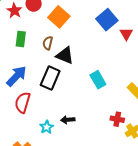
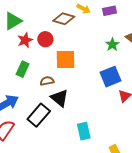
orange square: (59, 17) -> (66, 60), turned 30
brown semicircle: (48, 43) -> (47, 81), turned 48

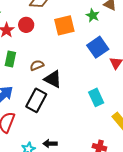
orange square: (66, 60) -> (64, 25), moved
cyan rectangle: (84, 131) -> (96, 97), moved

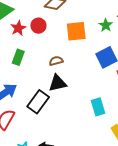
brown semicircle: (37, 65) -> (56, 61), moved
black triangle: (53, 79) -> (58, 83), turned -48

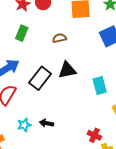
black triangle: (58, 83) -> (67, 70), moved

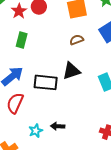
brown semicircle: (59, 38) -> (77, 40), moved
black rectangle: (40, 78) -> (46, 82), turned 65

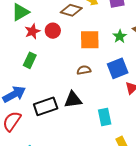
black rectangle: (46, 82) -> (46, 106), turned -35

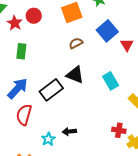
black triangle: (73, 100) -> (75, 75), turned 48

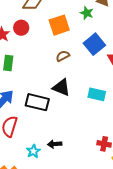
cyan rectangle: (111, 81) -> (97, 94), turned -48
black rectangle: (51, 90) -> (37, 102), turned 50

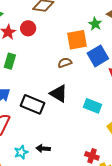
orange square: (59, 25) -> (77, 40), moved

